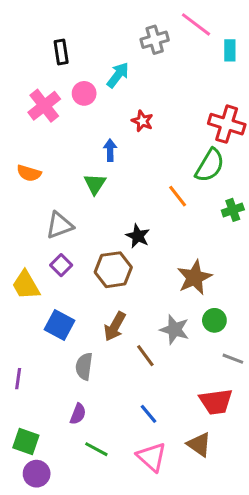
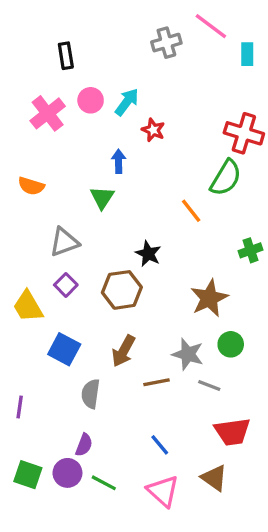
cyan arrow: (118, 75) -> (127, 102), moved
green cross: (233, 210) -> (250, 250), moved
brown line: (145, 356) -> (157, 382), turned -65
gray line: (233, 359) -> (209, 386), moved
purple circle: (37, 474) -> (67, 473), moved

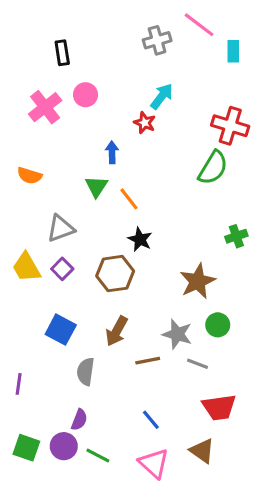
cyan arrow: (127, 102) -> (162, 96), moved
orange line: (191, 211) -> (129, 199), moved
yellow trapezoid: (28, 306) -> (26, 267), moved

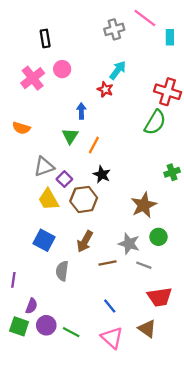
orange line: (129, 199) -> (94, 145), turned 66
yellow trapezoid: (26, 267) -> (49, 199), moved
purple square: (62, 269) -> (64, 179), moved
purple semicircle: (79, 420) -> (32, 306), moved

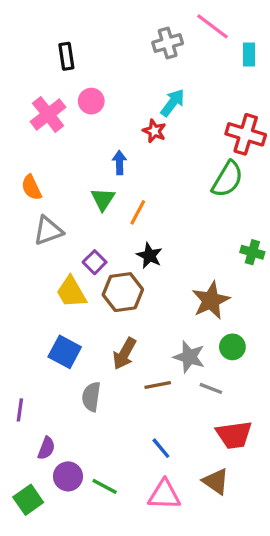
orange semicircle: (21, 128) -> (31, 187), turned 48
gray triangle: (44, 167) -> (48, 231), moved
green cross: (172, 172) -> (252, 252), turned 35
green square: (19, 326) -> (28, 500), moved, turned 36
pink triangle: (112, 338) -> (164, 495), turned -40

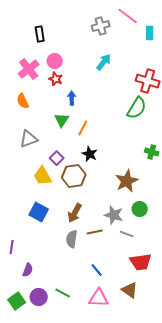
red star: (154, 131) -> (56, 79), moved
orange semicircle: (31, 187) -> (23, 101), moved
gray semicircle: (91, 397) -> (72, 239), moved
purple circle: (68, 476) -> (39, 297), moved

